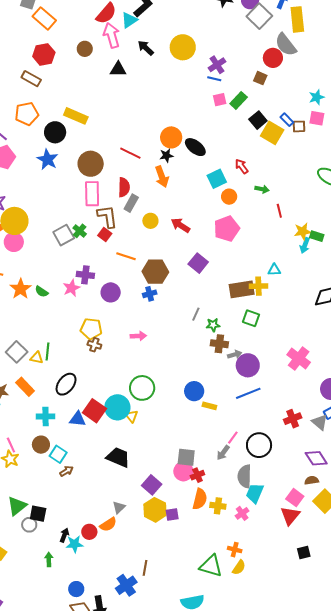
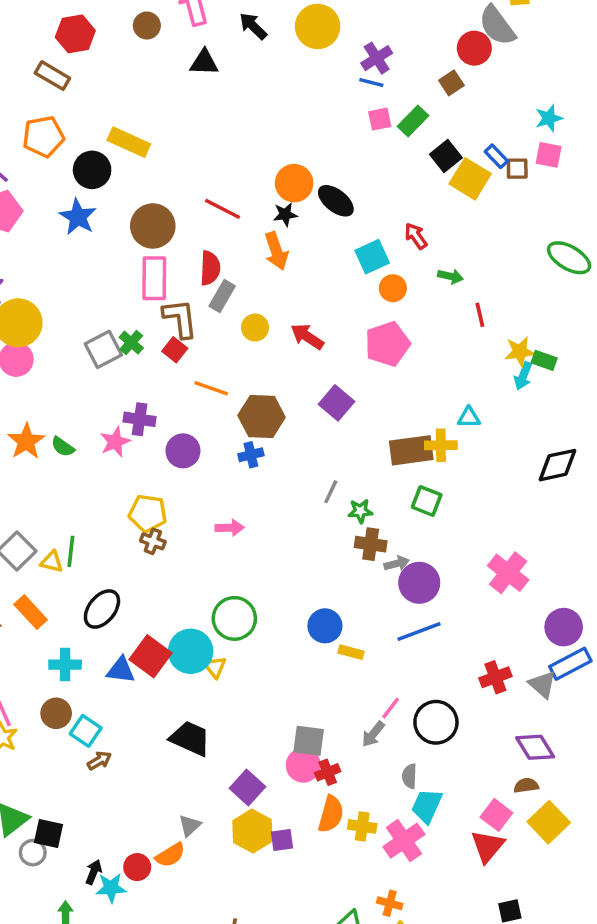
brown square: (260, 78) -> (451, 83), turned 32
gray semicircle: (244, 476) -> (410, 776), size x0.6
pink cross: (242, 513) -> (404, 841), size x1.6

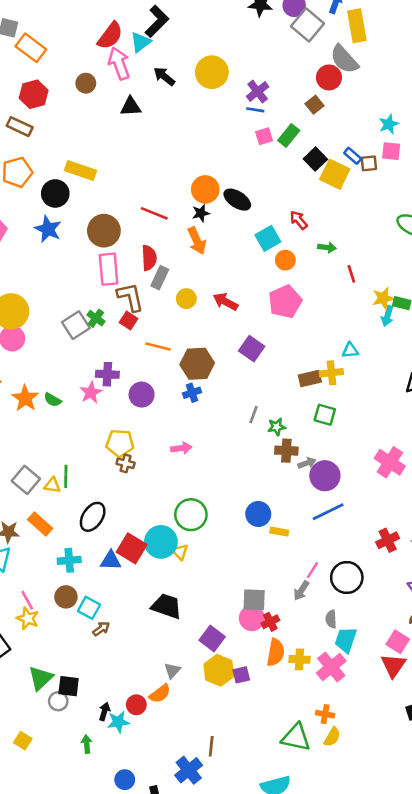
brown rectangle: (411, 450) -> (310, 379), size x0.7

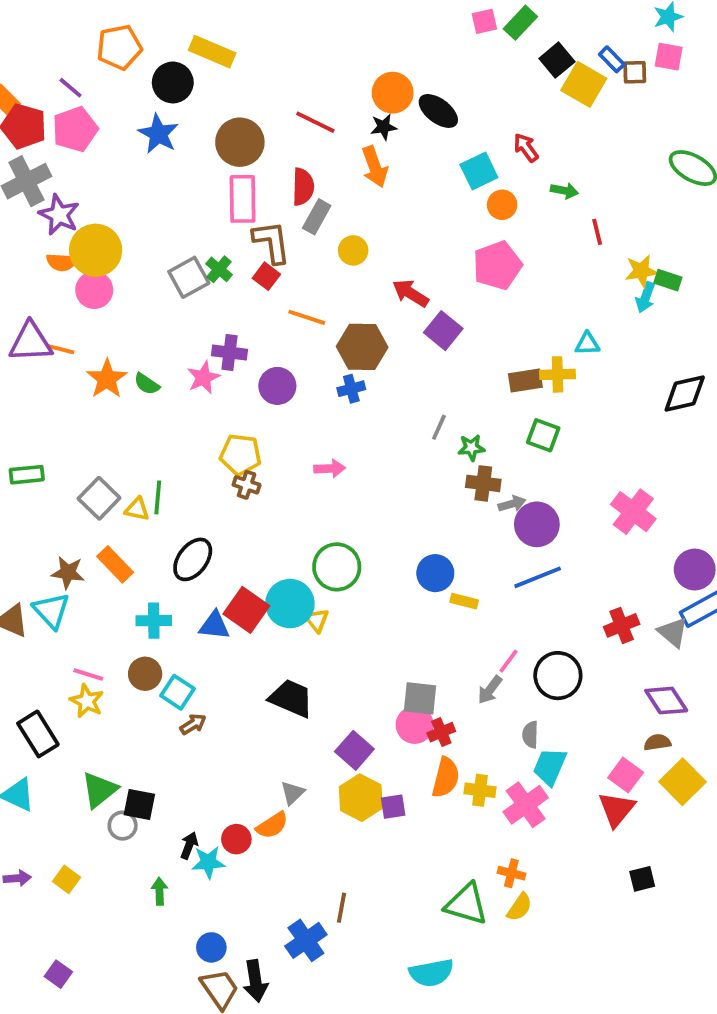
red arrow: (225, 302) -> (411, 293), moved
pink line: (27, 600) -> (88, 675), turned -48

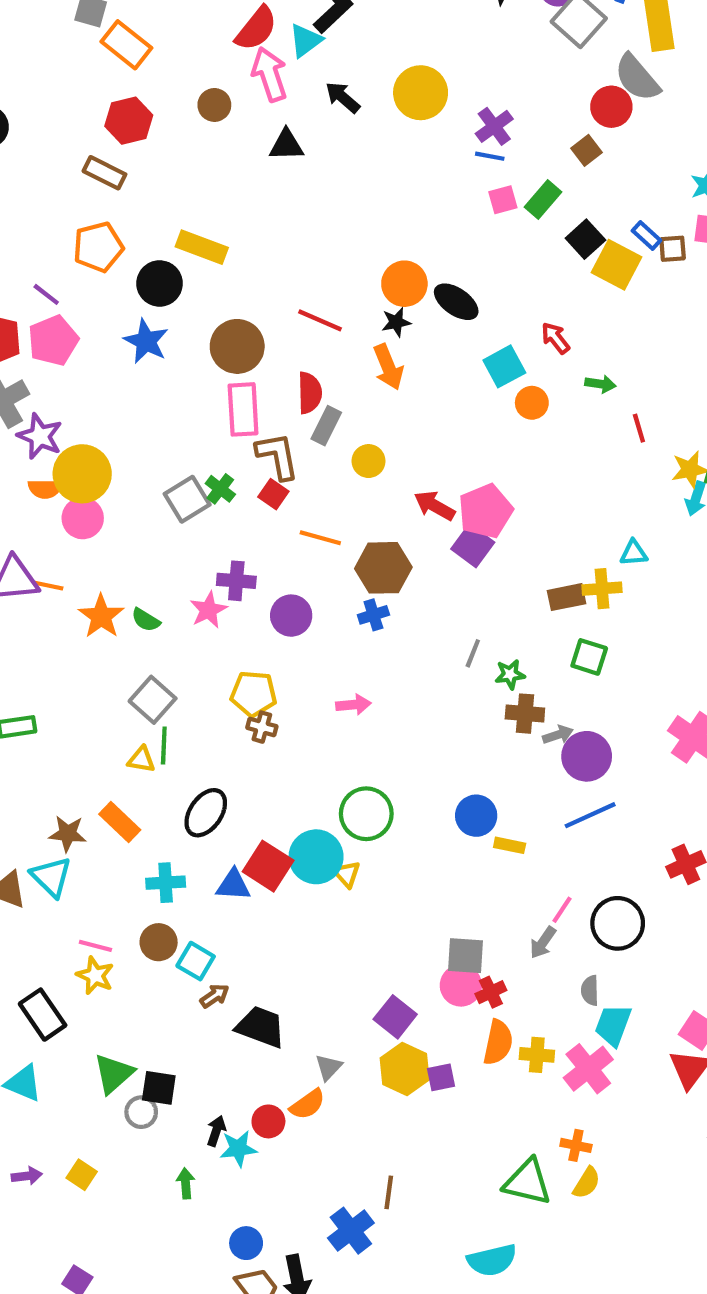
pink pentagon: (497, 265) -> (485, 511), moved
gray square: (99, 498) -> (153, 700), moved
black trapezoid: (291, 698) -> (261, 1027), moved

